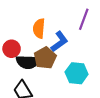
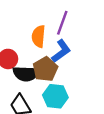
purple line: (84, 19) -> (62, 23), moved
cyan hexagon: (77, 73) -> (55, 96), moved

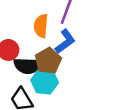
cyan hexagon: (55, 96) -> (45, 81), moved

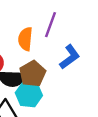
blue L-shape: (65, 41) -> (70, 57), moved

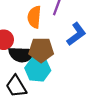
brown pentagon: (33, 74) -> (41, 50), turned 30

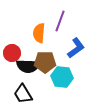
cyan hexagon: (38, 69) -> (62, 77), moved

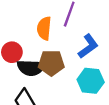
cyan hexagon: (62, 77) -> (91, 81), moved

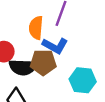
blue L-shape: (88, 46) -> (55, 46), moved, turned 65

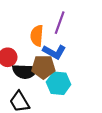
cyan hexagon: (83, 80) -> (59, 83), moved

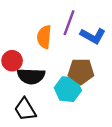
blue L-shape: (54, 52) -> (93, 36), moved
brown pentagon: (43, 67) -> (81, 71), moved

